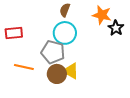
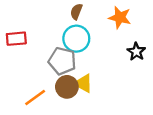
black star: (116, 28) -> (136, 52), moved
orange line: (24, 67) -> (35, 97), moved, turned -48

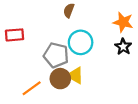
orange star: (120, 17) -> (123, 22), moved
cyan circle: (76, 39) -> (81, 42), moved

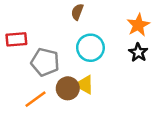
orange star: (123, 22) -> (138, 25), turned 30
gray pentagon: (56, 55) -> (45, 62), moved

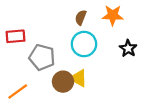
brown semicircle: (77, 12) -> (81, 18), moved
orange star: (138, 25) -> (113, 15), moved, turned 30
orange line: (35, 99) -> (18, 92), moved

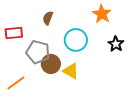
orange star: (113, 15) -> (102, 14), turned 30
brown semicircle: (81, 18) -> (48, 18), moved
brown circle: (63, 82) -> (51, 64), moved

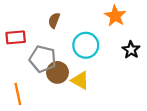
orange line: (16, 83) -> (18, 94), turned -66

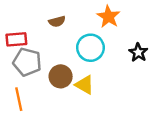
orange star: (115, 16) -> (108, 17), moved
brown semicircle: (54, 20) -> (57, 21), turned -126
gray pentagon: (43, 59) -> (27, 62), moved

